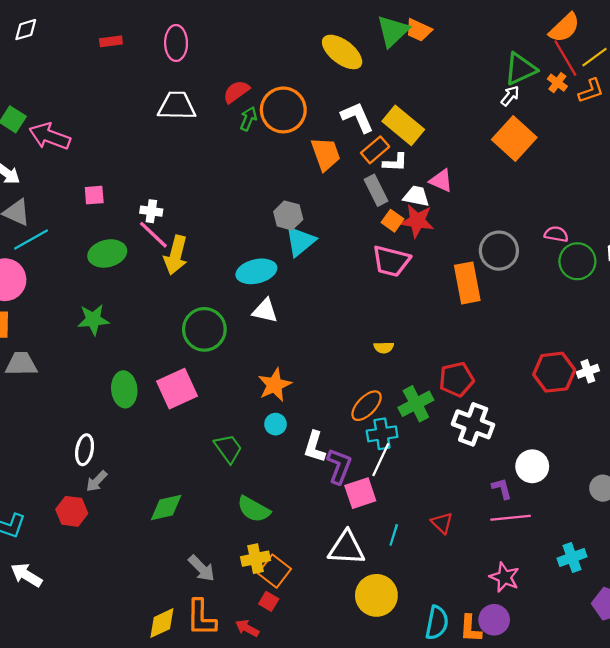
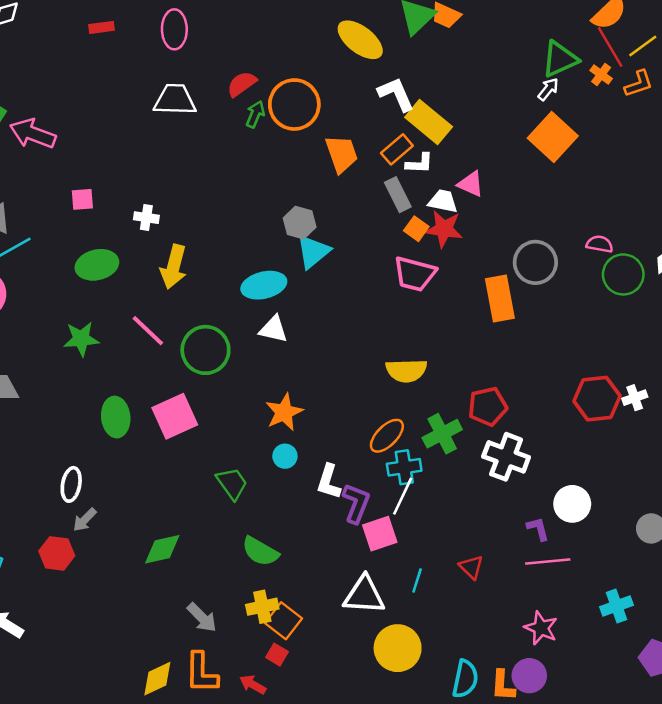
white L-shape: (357, 117) -> (396, 94), moved
pink line: (153, 235) -> (148, 331), moved
yellow semicircle: (384, 347) -> (406, 371), size x1.8

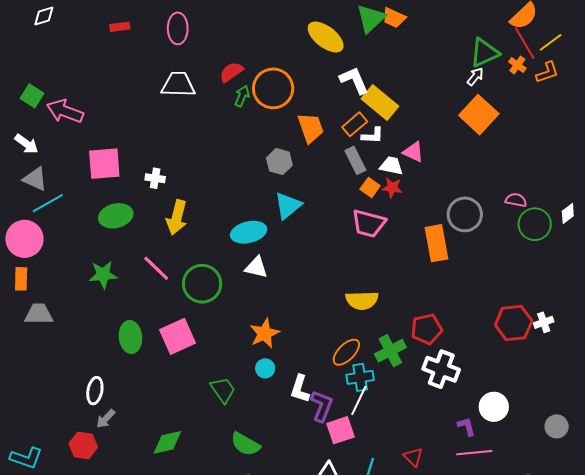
pink square: (82, 199) -> (104, 164), size x1.8
gray hexagon: (300, 223) -> (279, 162), moved
red star: (444, 229) -> (392, 188), size x0.7

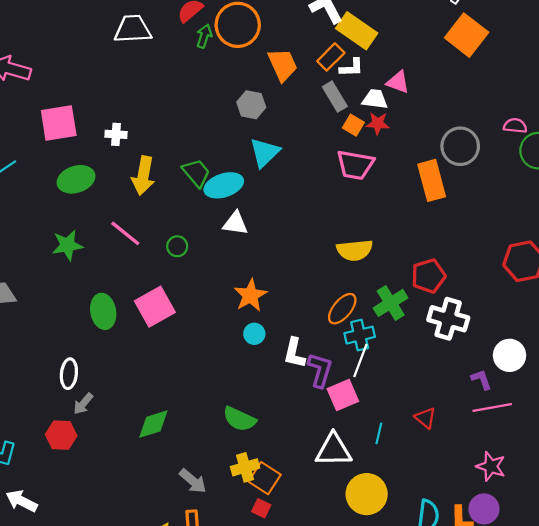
green circle: (202, 284) -> (177, 246), size x0.5
green trapezoid: (223, 390) -> (196, 173), moved

